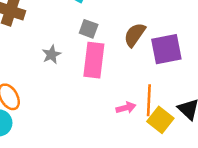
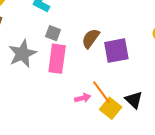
gray star: (51, 54) -> (22, 54), size x1.8
orange line: (149, 100) -> (101, 92), turned -40

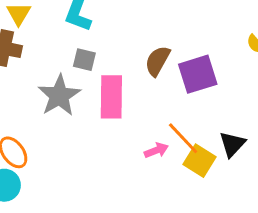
gray square: (53, 33) -> (84, 60), moved
black triangle: (134, 100) -> (232, 144), turned 36

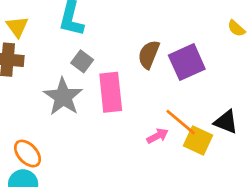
gray square: (84, 60) -> (82, 61), turned 30
black triangle: (232, 144) -> (226, 122), turned -44

